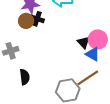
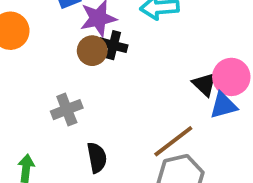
blue triangle: (93, 54) -> (223, 105), turned -42
brown line: (88, 78) -> (173, 141), moved

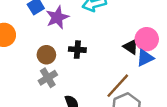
black cross: (113, 45) -> (77, 50), moved
brown circle: (92, 51) -> (46, 55), moved

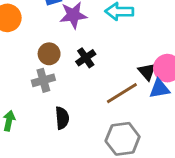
black cross: (77, 50) -> (86, 58), turned 35
brown line: (118, 86) -> (122, 93), moved

